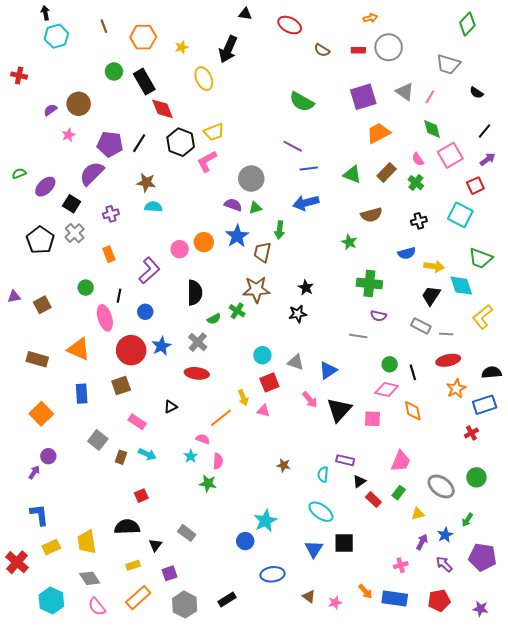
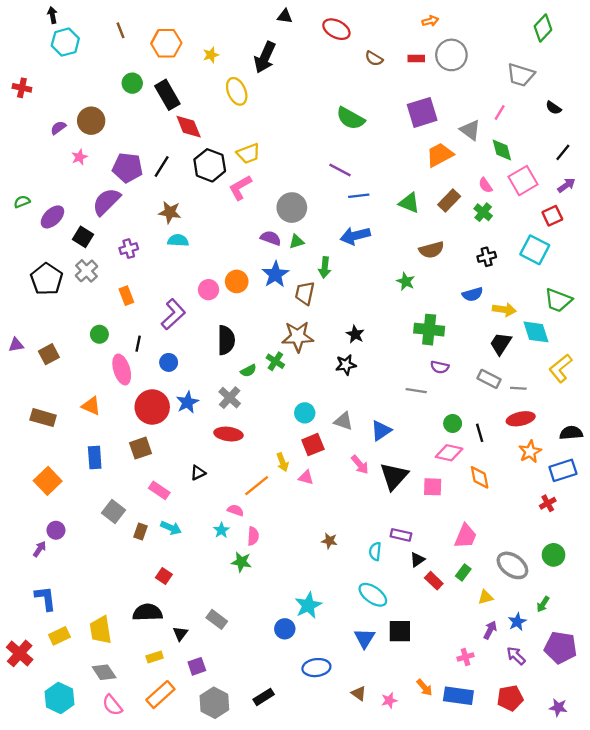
gray triangle: (405, 92) -> (470, 130), moved
orange triangle: (79, 349) -> (91, 406), size x0.7
red square: (141, 496) -> (164, 576), turned -32

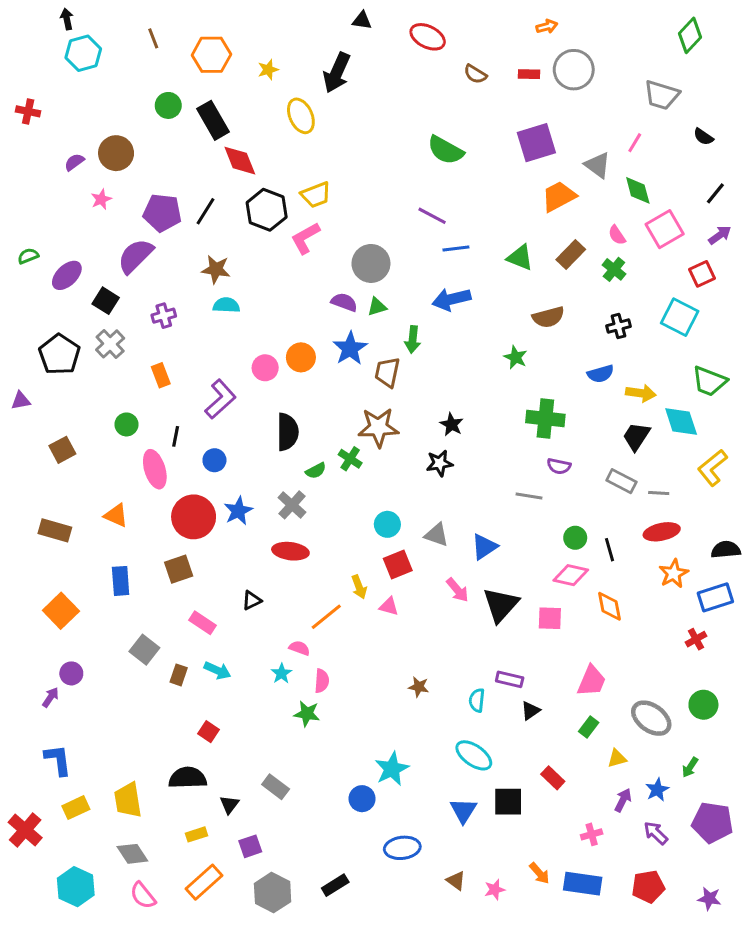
purple triangle: (16, 345) -> (21, 401), moved
red rectangle: (434, 581) -> (553, 778), moved

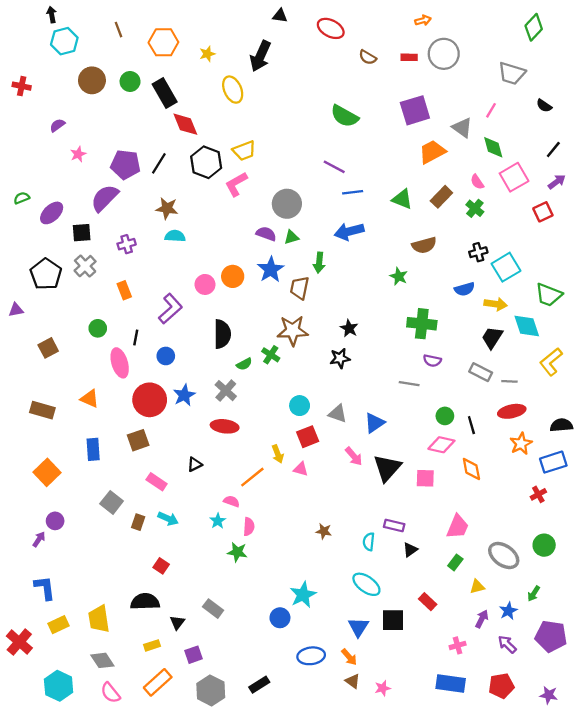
brown circle: (116, 153) -> (92, 80), moved
black square: (106, 301) -> (82, 233), turned -36
cyan square: (680, 317) -> (506, 267), moved, turned 32
orange arrow: (539, 873) -> (349, 657), moved

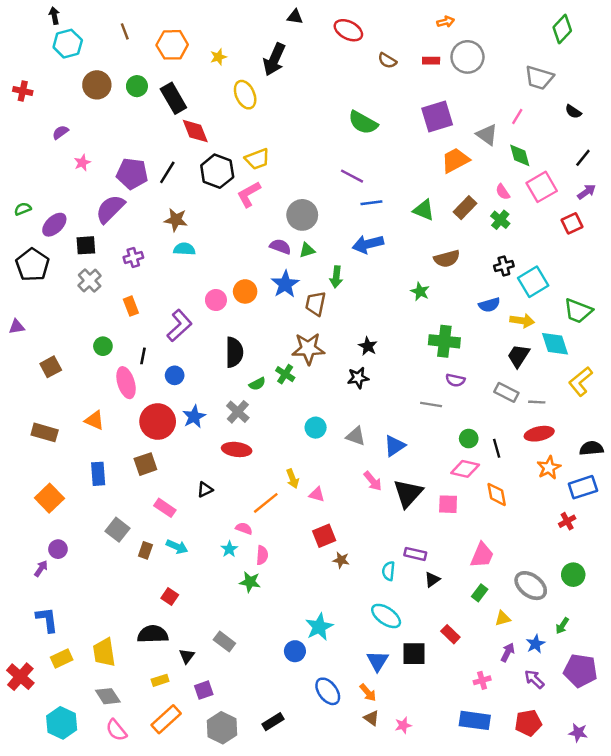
black pentagon: (46, 274) -> (32, 265), moved
red square: (308, 437) -> (324, 536), moved
blue ellipse: (311, 656) -> (328, 691), turned 60

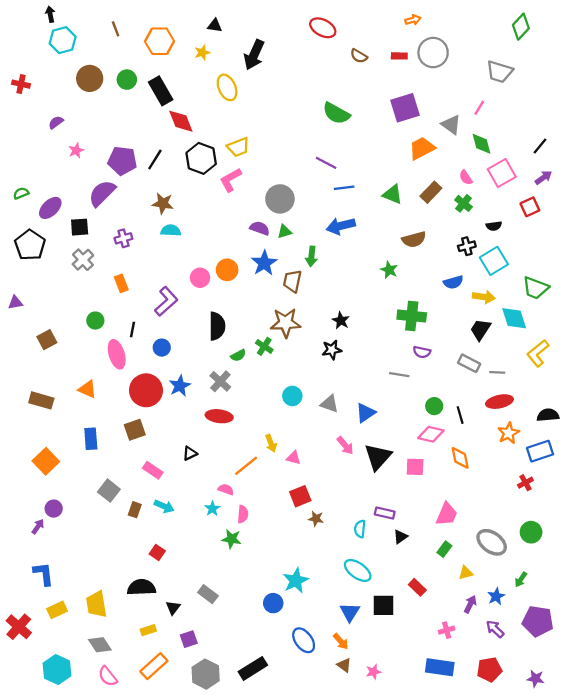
black triangle: (295, 17) -> (215, 26), moved
black semicircle: (573, 112) -> (494, 226), moved, turned -42
black rectangle: (273, 722) -> (253, 668), size x1.4

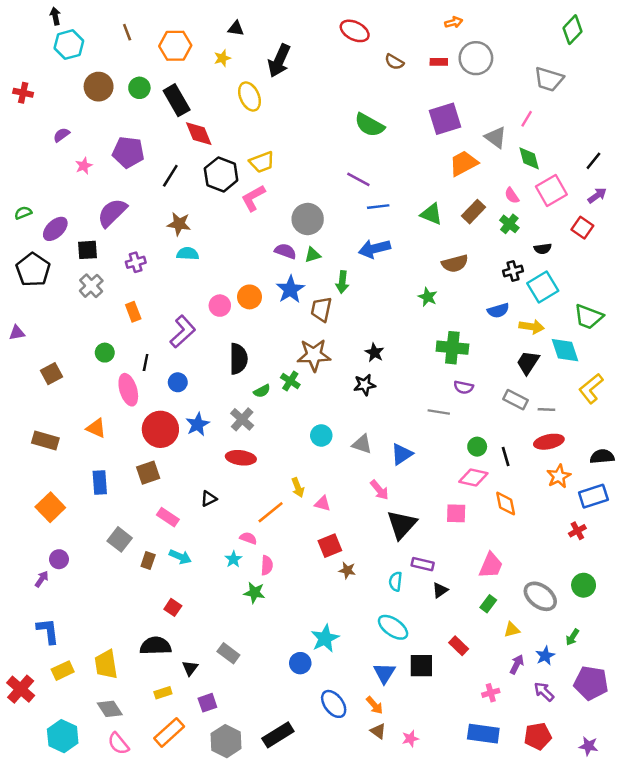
purple pentagon: (122, 161) -> (128, 152), moved
red square: (530, 207) -> (582, 228), turned -30
black triangle: (378, 457) -> (402, 525), moved

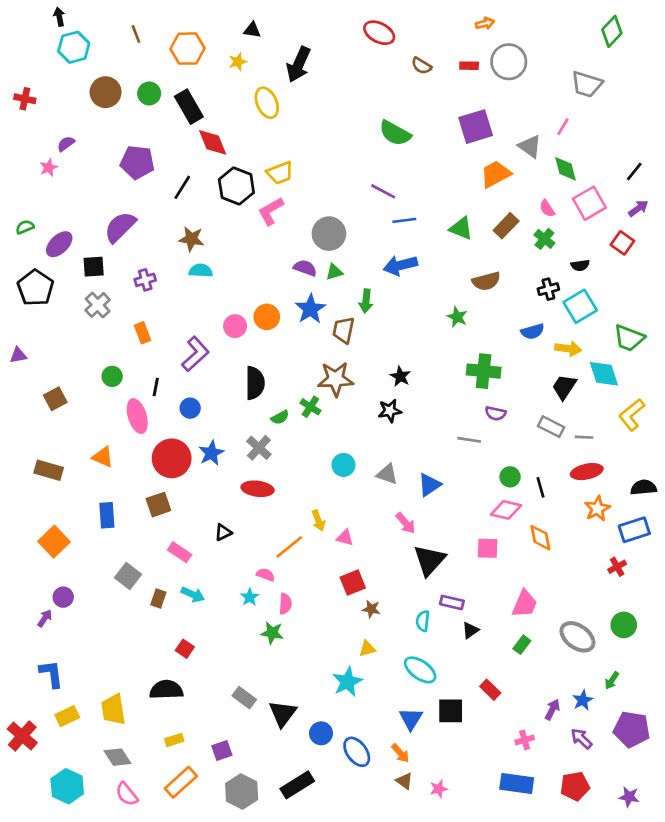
pink star: (84, 166) -> (49, 168), moved
yellow triangle: (512, 630) -> (367, 649), moved
blue circle: (300, 663) -> (321, 733), moved
black triangle: (190, 668) -> (283, 713), moved, size x1.6

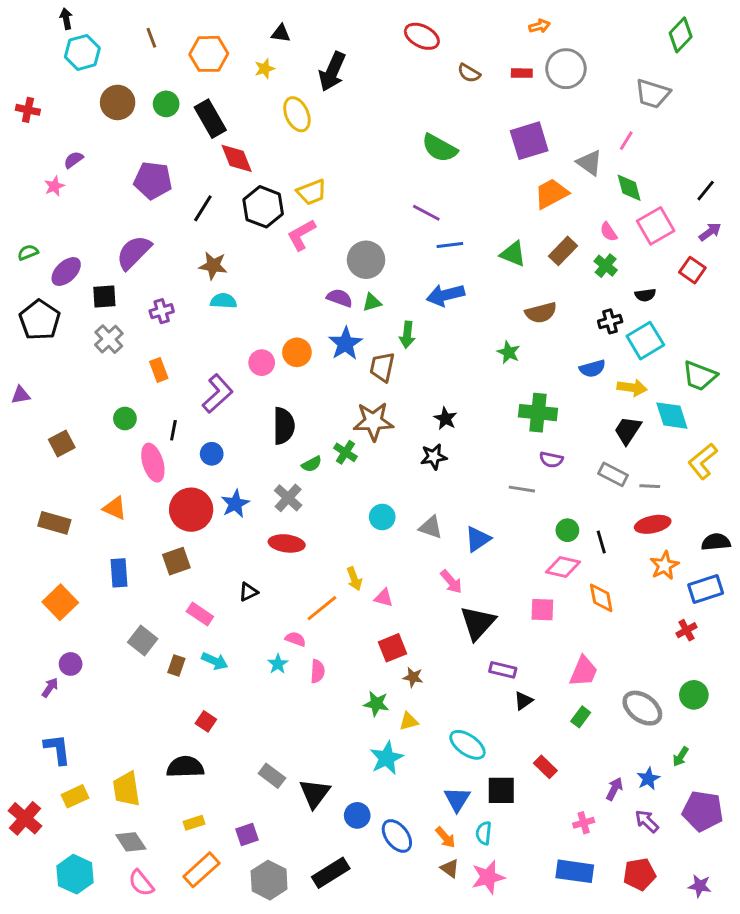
cyan semicircle: (423, 621) -> (484, 833), moved
green star: (272, 633) -> (376, 704), moved
pink star: (439, 789) -> (488, 877), size x1.6

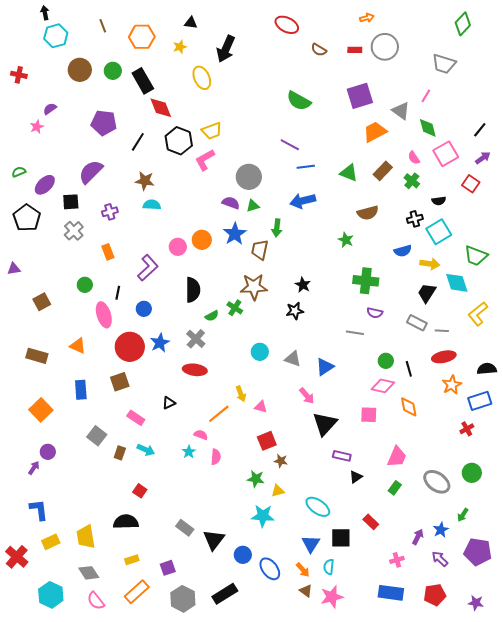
cyan star: (387, 758) -> (263, 516), turned 30

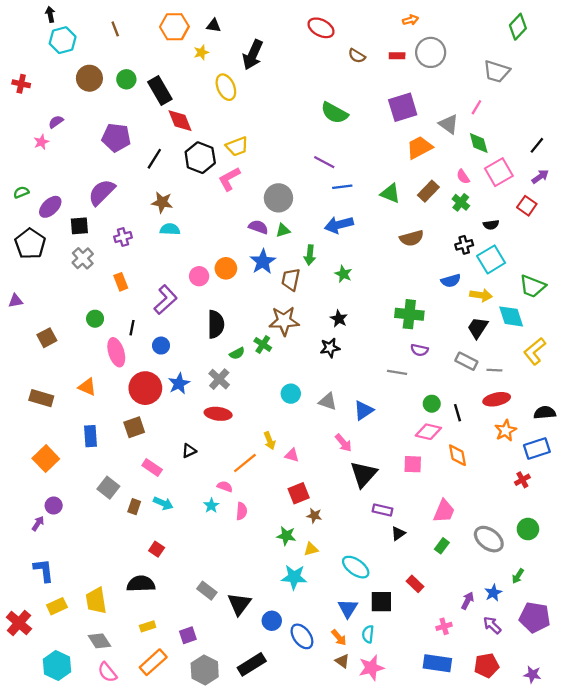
orange hexagon: (142, 37) -> (174, 27), moved
green star: (346, 240) -> (343, 274), moved

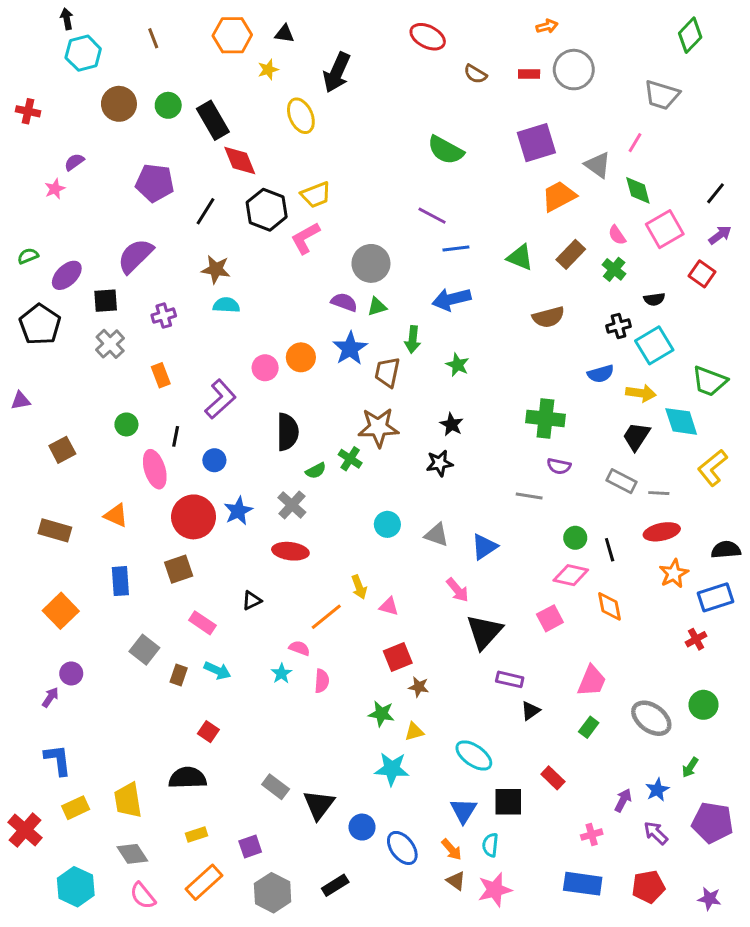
pink square: (413, 464) -> (550, 618), turned -30
black rectangle: (252, 664) -> (335, 885), size x0.7

